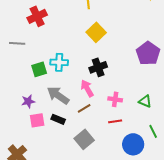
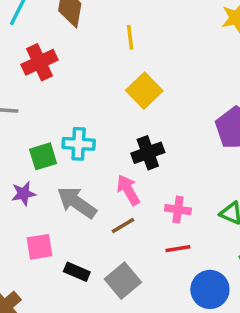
purple star: (28, 101) -> (24, 194), moved
black rectangle: (58, 119) -> (77, 272), moved

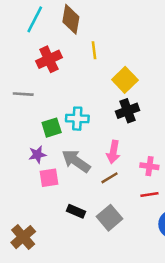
yellow line: (130, 37) -> (94, 50), moved
black cross: (148, 153) -> (128, 111), moved
pink arrow: (128, 190) -> (113, 152), turned -140
pink square: (40, 247) -> (49, 178), moved

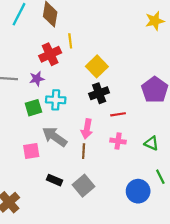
red cross: (49, 59) -> (50, 54), moved
purple star: (37, 155) -> (37, 79), moved
brown line: (109, 178) -> (84, 151), turned -56
red line: (149, 195) -> (118, 114), moved

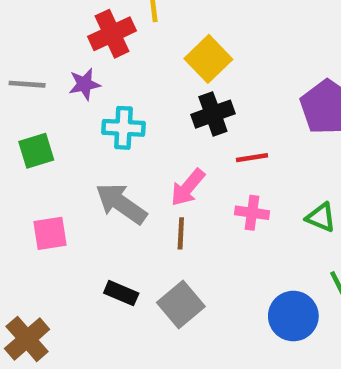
green square: (33, 108) -> (36, 151), moved
pink arrow: (87, 129) -> (188, 187), turned 30
pink square: (31, 151) -> (50, 233), moved

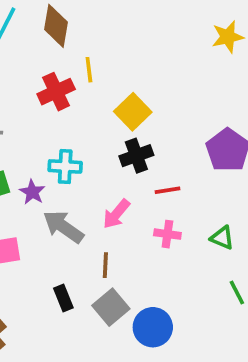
purple star: (84, 84) -> (32, 192), moved, turned -30
brown line: (181, 233) -> (105, 265), moved
black rectangle: (121, 293) -> (63, 298), turned 45
blue circle: (293, 316) -> (153, 327), moved

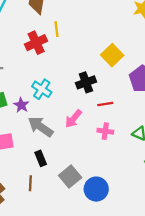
yellow square: (133, 112) -> (112, 55), moved
cyan cross: (65, 166) -> (42, 89), turned 30
brown line: (105, 265) -> (30, 183), moved
black rectangle: (63, 298) -> (41, 158), moved

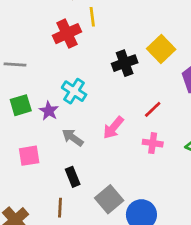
black cross: (86, 82) -> (125, 63), moved
red line: (105, 104) -> (153, 109), turned -35
gray arrow: (41, 127) -> (73, 137), size x0.7

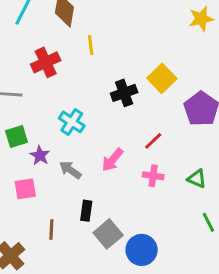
red cross: (67, 34) -> (46, 62), moved
purple star: (49, 111) -> (40, 155), moved
black rectangle: (73, 177) -> (86, 211), moved, turned 30
brown line: (60, 208) -> (51, 230), moved

